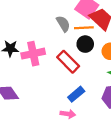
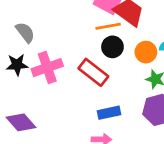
gray semicircle: (63, 24) -> (25, 32), moved
blue rectangle: (76, 94) -> (109, 113), turned 35

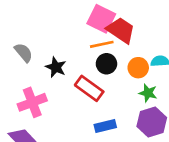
black star: (17, 65) -> (56, 67), moved, turned 30
pink cross: (47, 68) -> (32, 102), moved

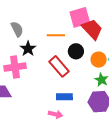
pink square: (101, 19) -> (80, 17), turned 35
orange line: (102, 44) -> (56, 35), moved
black star: (56, 67) -> (28, 49), moved

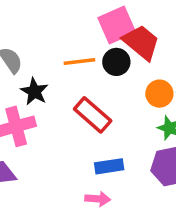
black circle: (76, 51) -> (116, 62), moved

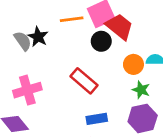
orange line: (79, 61) -> (72, 19), moved
black star: (34, 92) -> (38, 37), moved

